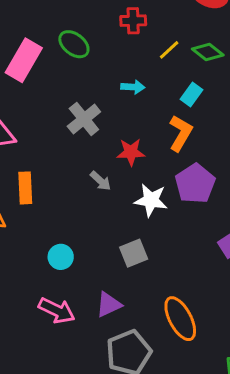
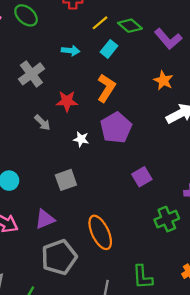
cyan rectangle: (192, 95) -> (109, 49), moved
white star: (151, 200) -> (81, 139), size x0.6

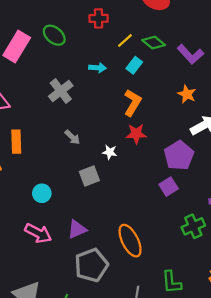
red star: (67, 101) -> (136, 134), moved
purple pentagon: (116, 128) -> (179, 155), moved
gray square: (66, 180) -> (89, 176), moved

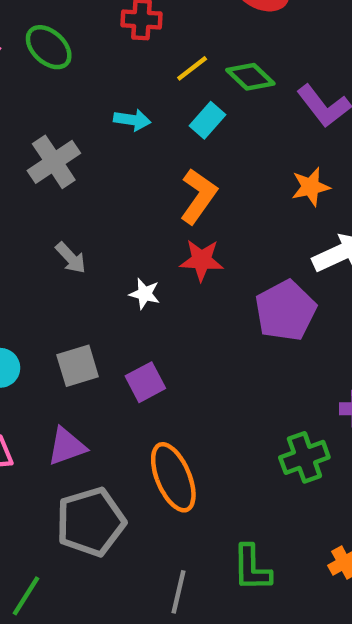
orange star: (187, 94) -> (311, 187), turned 30
gray square: (89, 176) -> (78, 366), moved
purple square: (169, 187) -> (145, 382), moved

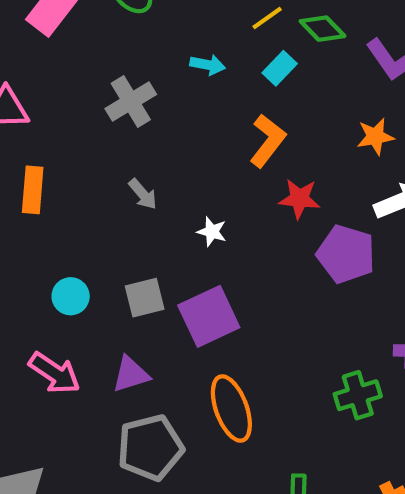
red star: (202, 260) -> (299, 199), moved
purple pentagon: (285, 311) -> (346, 254), turned -30
purple square: (145, 382) -> (209, 316), size x1.6

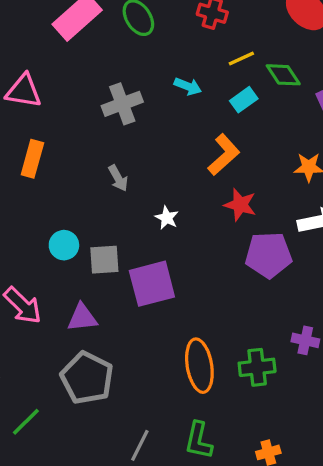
purple pentagon: (346, 254) -> (269, 255), turned -30
cyan circle: (71, 296) -> (64, 245), moved
orange ellipse: (231, 408) -> (199, 366), moved
gray pentagon: (150, 448) -> (87, 378), turned 30

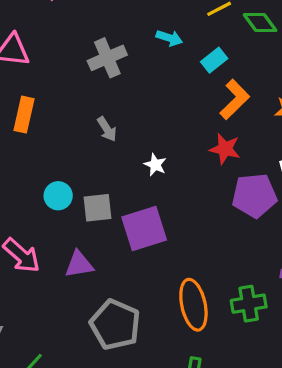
cyan rectangle: (244, 100) -> (214, 60), moved
orange L-shape: (224, 155) -> (235, 100), moved
gray pentagon: (87, 378) -> (115, 325), moved

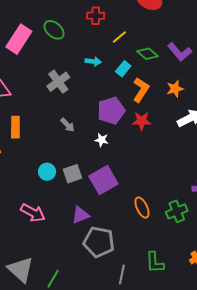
green diamond: (260, 23) -> (148, 54), moved
purple pentagon: (254, 196) -> (111, 111), moved
purple triangle: (79, 264) -> (80, 215), moved
orange ellipse: (193, 305) -> (142, 208), moved, size x0.7

